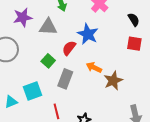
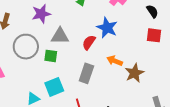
gray triangle: (48, 27) -> (60, 36), moved
green square: (48, 61) -> (51, 56), moved, turned -32

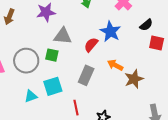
black semicircle: (152, 11) -> (146, 25), moved, turned 80
gray circle: (26, 47) -> (26, 61), moved

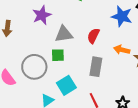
blue star: (110, 32) -> (122, 16), moved

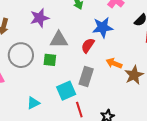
blue star: (122, 16) -> (103, 27), moved, turned -30
gray circle: (34, 67) -> (21, 55), moved
cyan square: (66, 85) -> (66, 91), moved

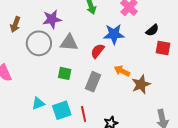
gray circle: (21, 55) -> (39, 43), moved
green square: (50, 60) -> (65, 73), moved
cyan square: (66, 91) -> (62, 110), moved

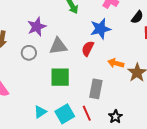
gray circle: (39, 43) -> (29, 53), size x0.6
green square: (65, 73) -> (60, 77), size x1.5
gray rectangle: (93, 82) -> (96, 89), moved

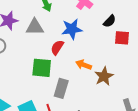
gray triangle: (58, 46) -> (35, 27), moved
green square: (60, 77) -> (42, 68), moved

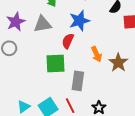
orange arrow: (84, 65) -> (97, 54), turned -126

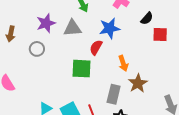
brown star: (118, 63) -> (138, 83), moved
gray rectangle: (78, 81) -> (114, 94), moved

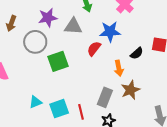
black semicircle: (147, 18) -> (137, 53), moved
gray circle: (37, 49) -> (35, 42), size x1.5
green square: (82, 69) -> (58, 61), moved, turned -30

